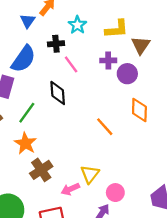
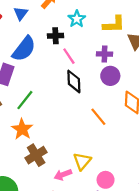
blue triangle: (28, 21) -> (21, 13), moved
purple circle: (127, 74) -> (110, 76), moved
black diamond: (58, 93) -> (74, 81), moved

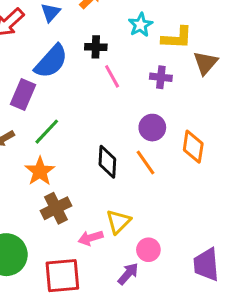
cyan star: (77, 19) -> (141, 25), moved
purple circle: (110, 76) -> (152, 128), moved
black diamond: (74, 81) -> (107, 162), moved

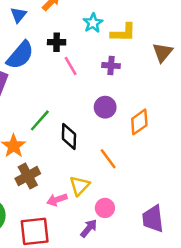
brown triangle: (206, 63) -> (163, 52), moved
green line: (47, 132) -> (40, 120), moved
orange diamond: (193, 147) -> (139, 122), turned 48
orange line: (146, 163) -> (108, 159), moved

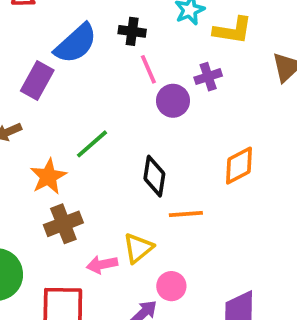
purple cross: (111, 66) -> (208, 77), turned -30
purple circle: (105, 107) -> (173, 101), moved
black diamond: (69, 137) -> (154, 176), moved
orange line: (108, 159) -> (186, 214), turned -65

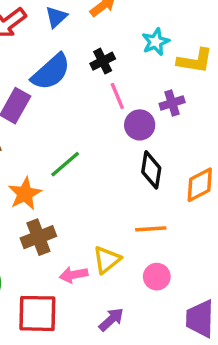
black cross: (132, 31) -> (103, 61), turned -35
black diamond: (154, 176) -> (151, 170), moved
pink circle: (171, 286) -> (157, 277), moved

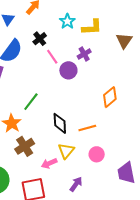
black diamond: (151, 170) -> (60, 123), moved

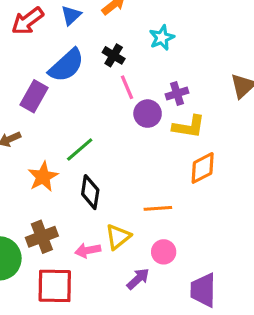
yellow L-shape: (92, 27) -> (189, 127), moved
black cross: (40, 39) -> (114, 55), turned -32
black diamond: (60, 123) -> (90, 192), moved
brown cross: (25, 146) -> (42, 237), moved
purple arrow: (76, 184) -> (138, 279), moved

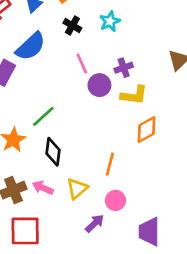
black cross: (114, 55) -> (72, 25), moved
orange line: (158, 208) -> (110, 164), turned -70
pink arrow: (88, 250) -> (43, 188), moved, turned 36

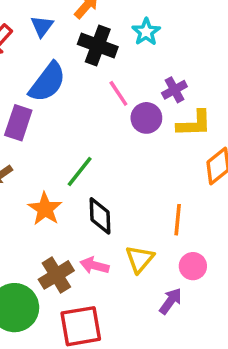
black cross: (72, 25) -> (98, 46), size x1.5

